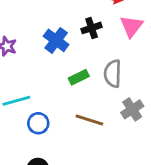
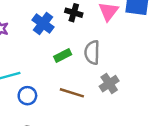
black cross: (92, 28) -> (74, 13), turned 35

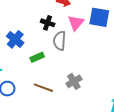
blue cross: (43, 23) -> (15, 39), moved
gray semicircle: (92, 52) -> (60, 41), moved

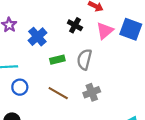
gray semicircle: (60, 41) -> (84, 59), moved

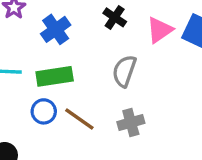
green rectangle: (57, 60) -> (55, 76), moved, size x1.5
blue circle: (20, 87) -> (44, 111), moved

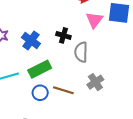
black cross: (115, 17) -> (63, 35), moved

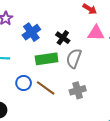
pink triangle: (94, 20) -> (96, 33), turned 36
green rectangle: (40, 69) -> (47, 59), moved

